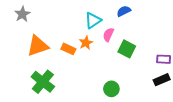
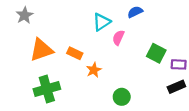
orange star: (86, 43) -> (94, 70), moved
green square: (127, 49) -> (156, 53), moved
green cross: (43, 82) -> (47, 89), turned 35

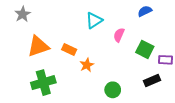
blue semicircle: (135, 12) -> (145, 11), moved
pink semicircle: (118, 38) -> (119, 35), moved
black rectangle: (176, 87) -> (152, 80), moved

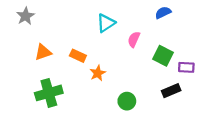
orange triangle: (38, 46) -> (43, 52), size x0.7

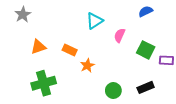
black rectangle: (171, 91) -> (146, 87), moved

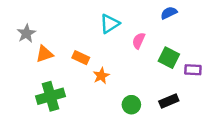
gray star: (23, 15) -> (26, 33), moved

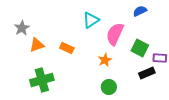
pink semicircle: (139, 41) -> (115, 34), size x1.6
orange star: (101, 76) -> (105, 60), moved
black rectangle: (169, 101) -> (147, 73), moved

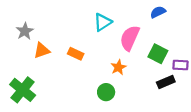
green cross: (42, 80) -> (23, 90), moved, turned -35
green circle: (109, 87) -> (106, 92), moved

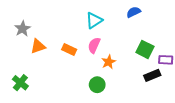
blue semicircle: (158, 12) -> (134, 12), moved
pink semicircle: (130, 38) -> (94, 45), moved, size x0.7
green cross: (23, 90) -> (20, 83), size x0.7

